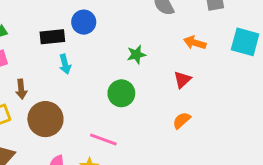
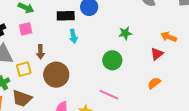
orange arrow: (195, 43) -> (169, 37), moved
pink line: (103, 140) -> (109, 95), moved

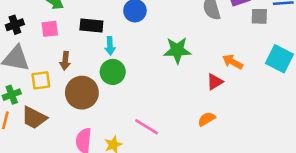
black rectangle: (66, 16) -> (91, 26), moved
green star: (125, 33) -> (177, 50), size x1.5
green circle: (112, 60) -> (113, 72), moved

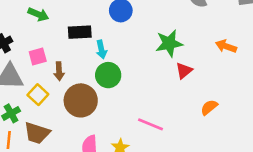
pink square: (50, 29) -> (38, 57), moved
yellow square: (41, 80) -> (38, 95), turned -30
red triangle: (215, 82) -> (184, 71), moved

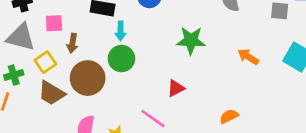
red triangle: (184, 71) -> (176, 88), moved
orange semicircle: (209, 107) -> (229, 116), moved
brown trapezoid: (37, 133) -> (51, 93), moved

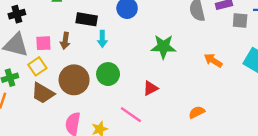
pink square: (54, 23) -> (43, 43), moved
brown arrow: (72, 43) -> (65, 41), moved
green circle: (121, 59) -> (108, 74), moved

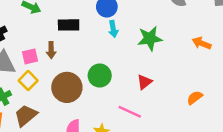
cyan arrow: (102, 39) -> (113, 29), moved
brown trapezoid: (43, 93) -> (26, 115), moved, turned 120

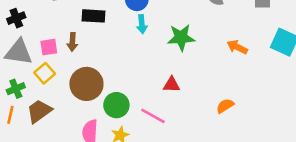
green circle: (100, 76) -> (116, 105), moved
red triangle: (144, 82) -> (172, 85), turned 35

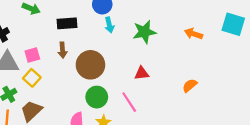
brown arrow: (72, 42) -> (62, 50), moved
brown circle: (86, 84) -> (90, 65), moved
pink line: (153, 116) -> (129, 102), turned 35

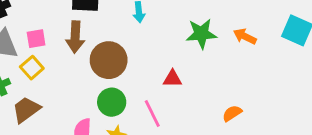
green star: (144, 32) -> (201, 34), moved
brown arrow: (62, 50) -> (75, 37), size x1.5
orange semicircle: (190, 85) -> (232, 113), moved

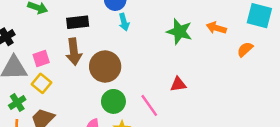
green star: (201, 34) -> (179, 32), turned 30
red triangle: (172, 79) -> (178, 84), moved
orange semicircle: (232, 113) -> (245, 49), moved

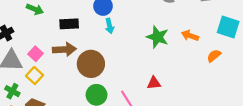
brown arrow: (74, 52) -> (64, 49), turned -90
pink square: (41, 58) -> (35, 54), turned -32
green cross: (17, 103) -> (12, 91), turned -32

